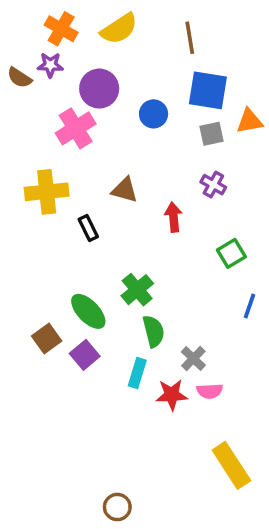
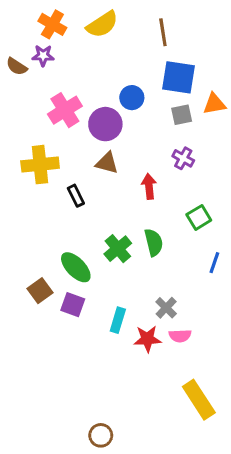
purple circle: (99, 89) -> (105, 124), moved
green semicircle: (154, 331) -> (154, 242), moved
purple square: (85, 355) -> (73, 305), turned -30

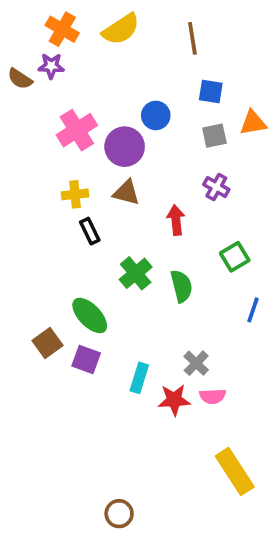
blue square: (179, 77) -> (211, 92), size x0.6
yellow cross: (40, 165) -> (75, 194), moved, size x0.6
green cross: (118, 249) -> (136, 273), moved

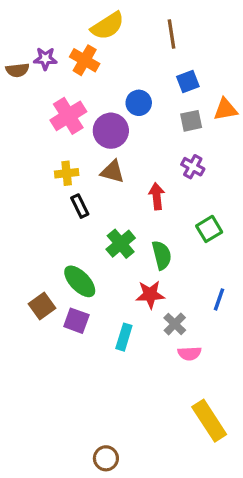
orange cross: (62, 29) -> (85, 60), moved
brown semicircle: (20, 79) -> (17, 70), turned -40
blue square: (211, 92) -> (188, 82), turned -30
blue line: (253, 310) -> (219, 299), moved
red star: (174, 400) -> (150, 294), moved

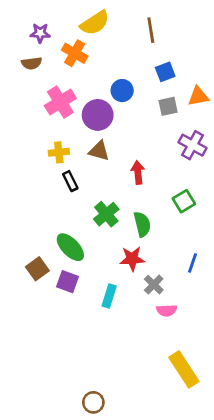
purple star: (45, 59) -> (40, 33), moved
brown semicircle: (17, 70) -> (32, 63), moved
purple cross: (193, 167) -> (193, 145), moved, size x1.4

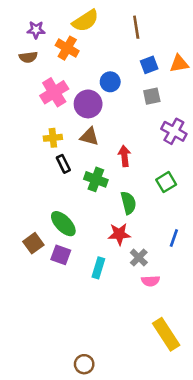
orange triangle: (198, 96) -> (179, 64), moved
green cross: (106, 214) -> (96, 179), moved, turned -30

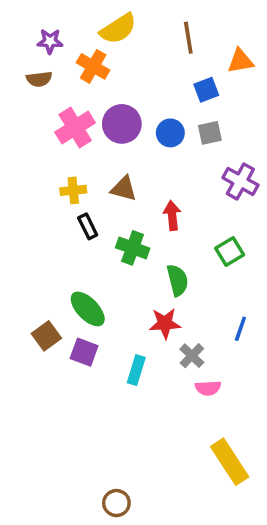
orange triangle: (179, 64) -> (240, 61), moved
blue circle: (110, 82) -> (170, 133), moved
purple circle: (88, 104) -> (122, 124), moved

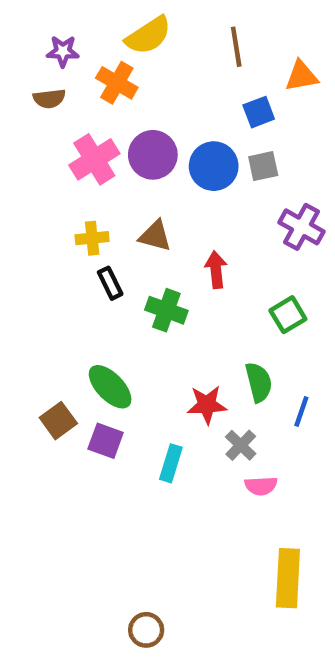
blue circle: (170, 133) -> (214, 166), size x1.4
green semicircle: (178, 280) -> (259, 382), moved
yellow rectangle: (230, 462) -> (288, 578), turned 36

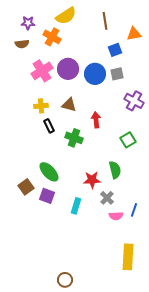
blue line: (301, 412) -> (134, 210), moved

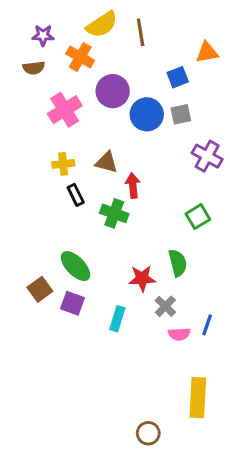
brown line: (105, 21) -> (141, 32), moved
purple circle: (68, 69) -> (113, 91), moved
red arrow: (96, 120) -> (133, 186), moved
brown circle: (65, 280) -> (148, 433), moved

